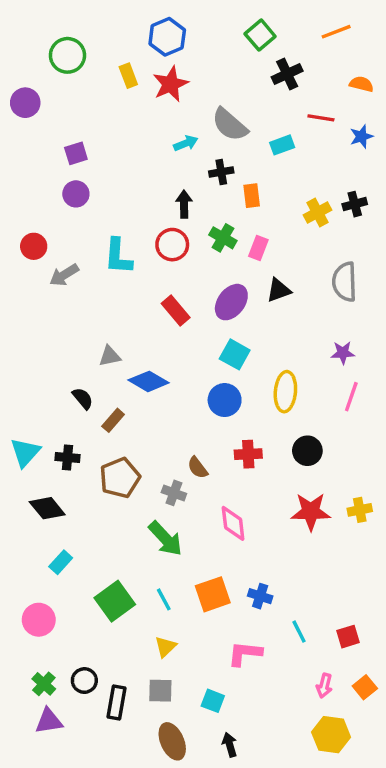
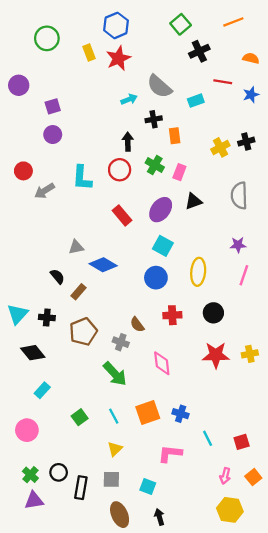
purple circle: (25, 103) -> (19, 85), moved
green square: (115, 601) -> (80, 417), size x0.6

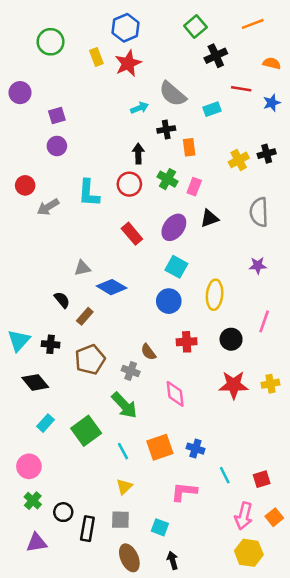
pink line: (244, 275) -> (264, 321), moved
green square: (80, 417) -> (86, 431), moved, size x1.6
green cross: (30, 475) -> (33, 501), moved
pink arrow: (225, 476) -> (244, 516), size x1.5

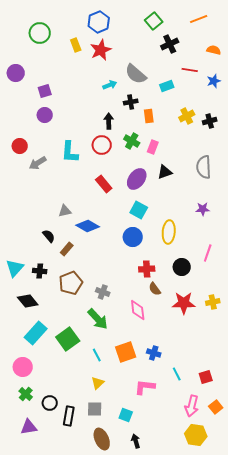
yellow cross: (239, 160) -> (187, 116), moved
brown semicircle: (148, 352) -> (155, 289), moved
cyan rectangle: (45, 423) -> (36, 333), size x1.6

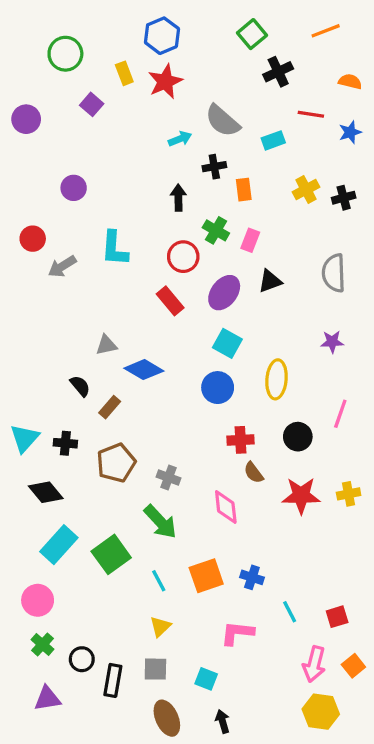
purple square: (45, 91) -> (92, 104), moved, turned -32
red circle: (102, 145) -> (183, 257), moved

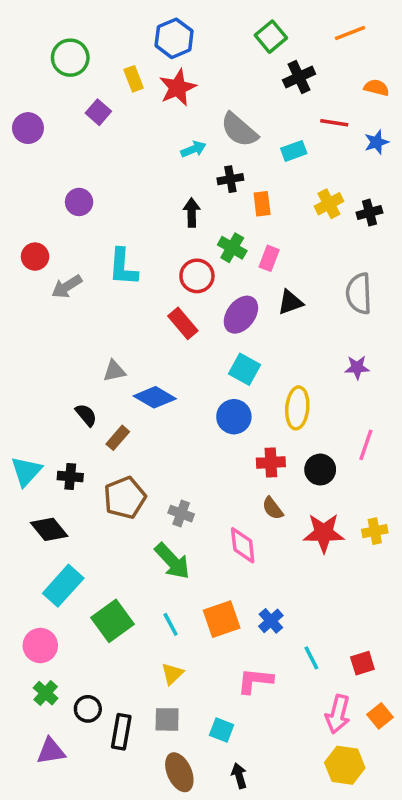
red cross: (241, 440) -> (271, 462), moved
green square: (111, 554) -> (112, 621), moved
blue cross: (252, 577) -> (271, 621), turned 30

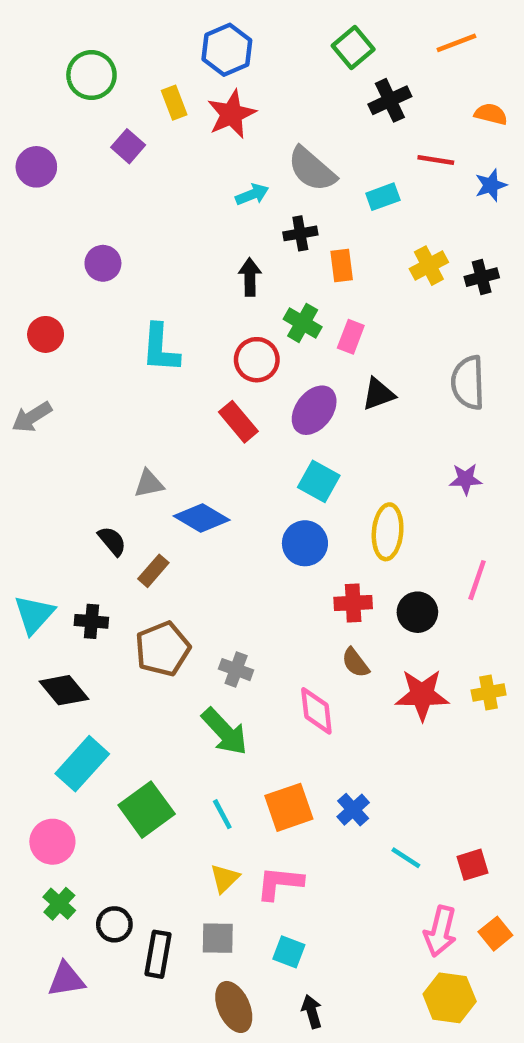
gray arrow: (67, 286) -> (32, 417), moved
cyan line: (311, 658) -> (406, 858), turned -30
pink L-shape: (255, 681) -> (280, 883), moved

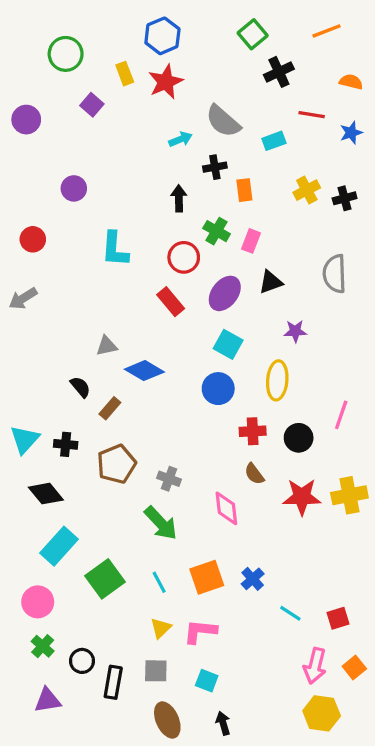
purple star: (466, 479) -> (295, 331), moved
yellow cross: (489, 693) -> (349, 495), size x1.5

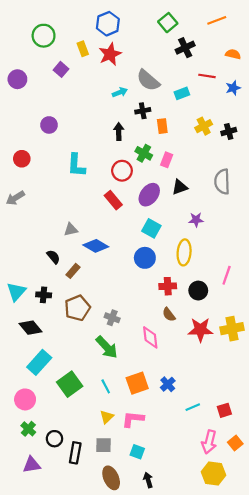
cyan line: (290, 613) -> (193, 407), turned -56

